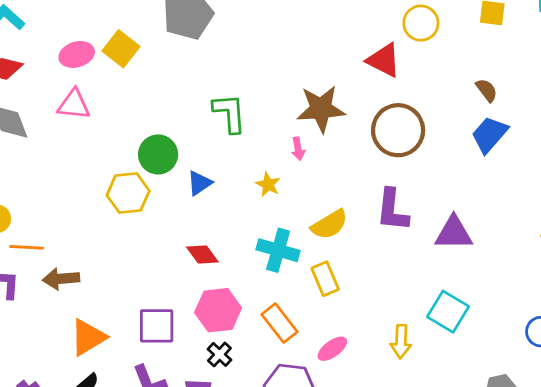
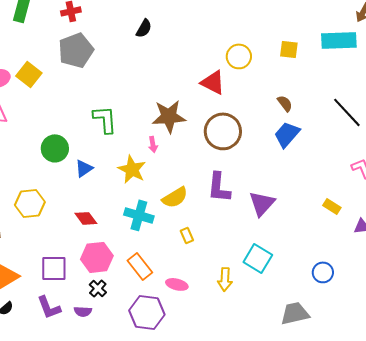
yellow star: (268, 184) -> (132, 169), size x1.6
yellow hexagon: (128, 193) -> (30, 203), moved
purple triangle: (454, 233) -> (262, 203), turned -48
yellow rectangle: (325, 279) -> (187, 235), moved, size x0.7
pink ellipse: (332, 349) -> (177, 284), turned 50

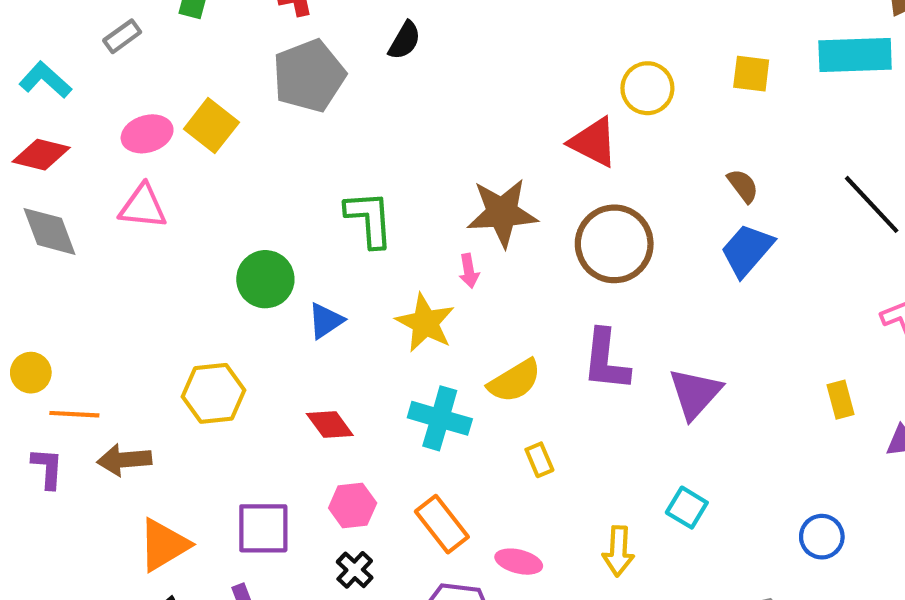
black semicircle: (144, 28) -> (405, 40), moved
yellow rectangle: (332, 206) -> (840, 400), turned 42
pink hexagon: (97, 257) -> (353, 505), size x0.7
cyan square: (258, 258) -> (687, 508), size x0.7

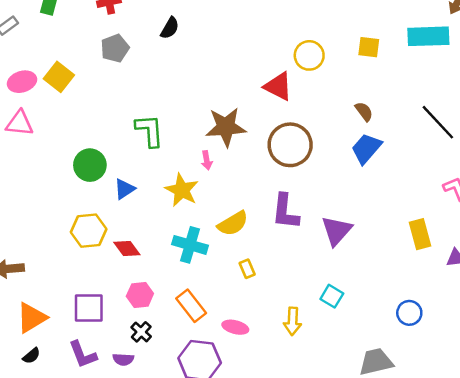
gray pentagon: (309, 76) -> (115, 48), size x0.7
yellow hexagon: (213, 393) -> (89, 231), moved
yellow rectangle: (840, 400) -> (420, 234), size x1.4

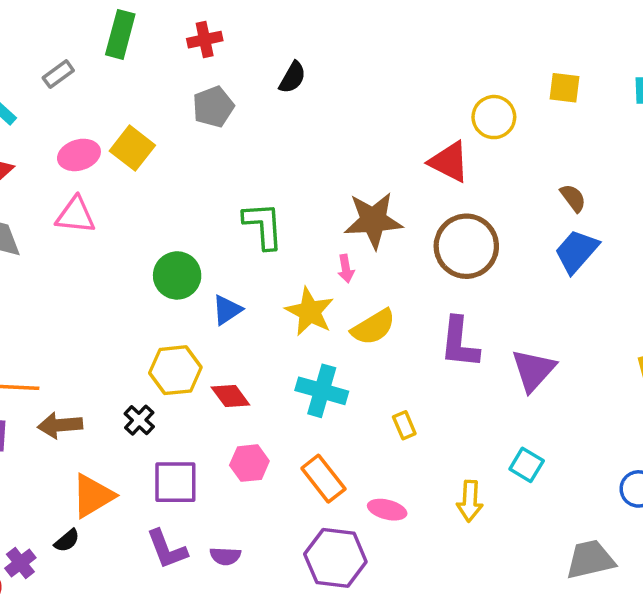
yellow square: (369, 47) -> (564, 88), moved
yellow semicircle: (233, 223) -> (373, 327), moved
black cross: (141, 332) -> (139, 420), moved
black semicircle: (32, 356) -> (67, 541), moved

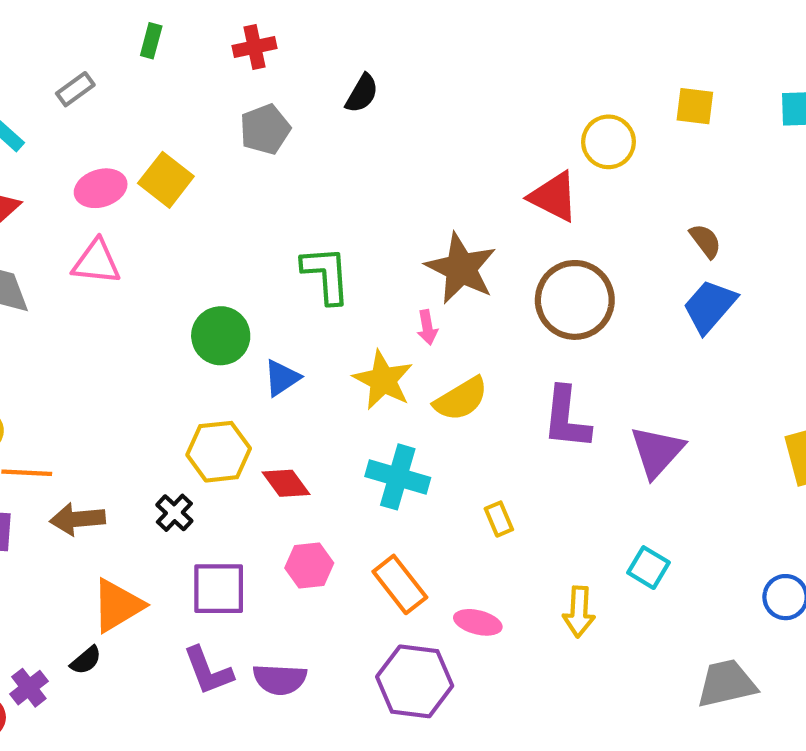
green rectangle: (120, 34) -> (151, 41), size x0.6
brown star: (373, 220) -> (461, 268), turned 30
purple semicircle: (225, 556) -> (280, 679), size x1.4

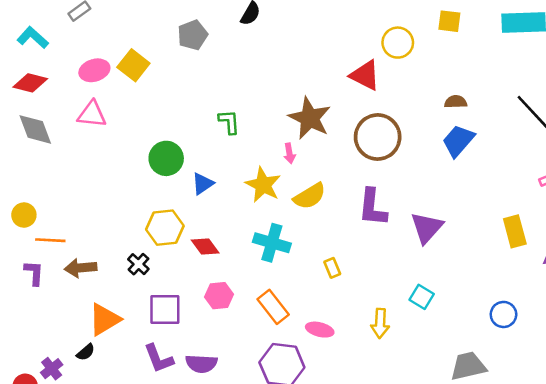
brown semicircle: (705, 241) -> (456, 102), turned -55
green L-shape: (326, 275) -> (229, 122), size x0.7

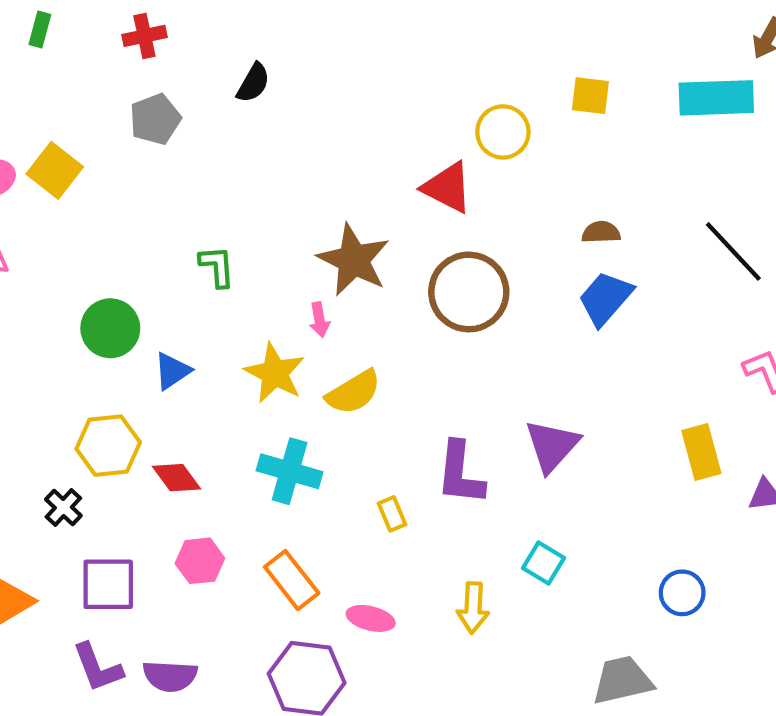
purple L-shape: (373, 207) -> (460, 473), moved

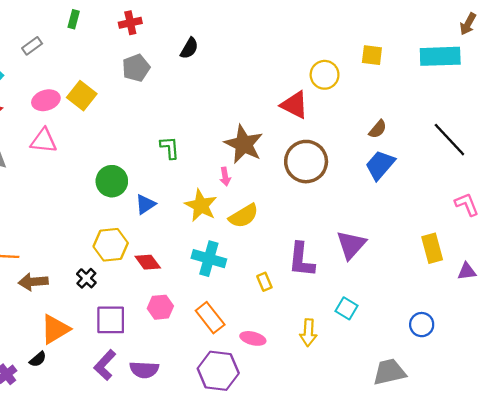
brown semicircle: (601, 232) -> (378, 129), turned 132
purple L-shape: (98, 668) -> (105, 365), turned 64

